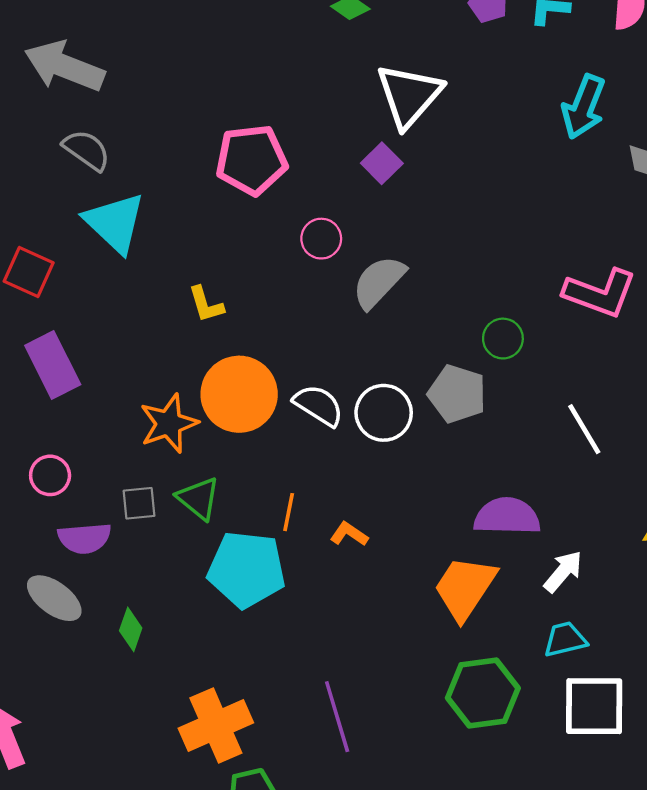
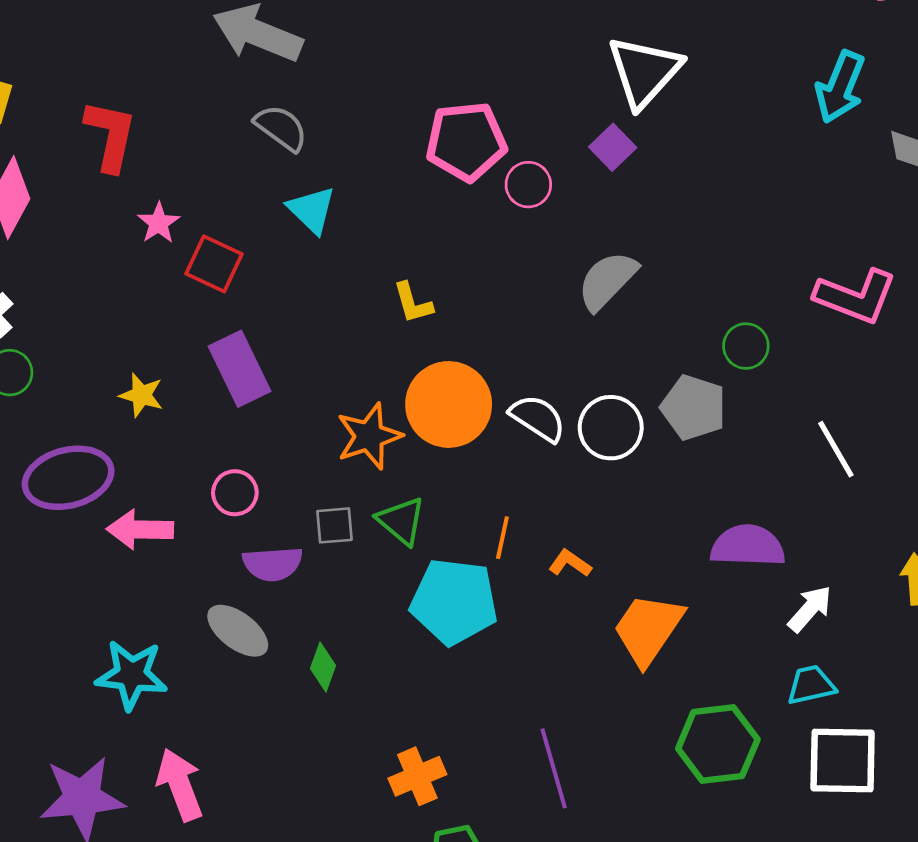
cyan triangle: (115, 223) -> (312, 210), size x0.7
pink circle: (321, 239) -> (528, 185), moved
orange trapezoid: (465, 588) -> (648, 629), moved
orange cross: (216, 725) -> (417, 776), size x0.7

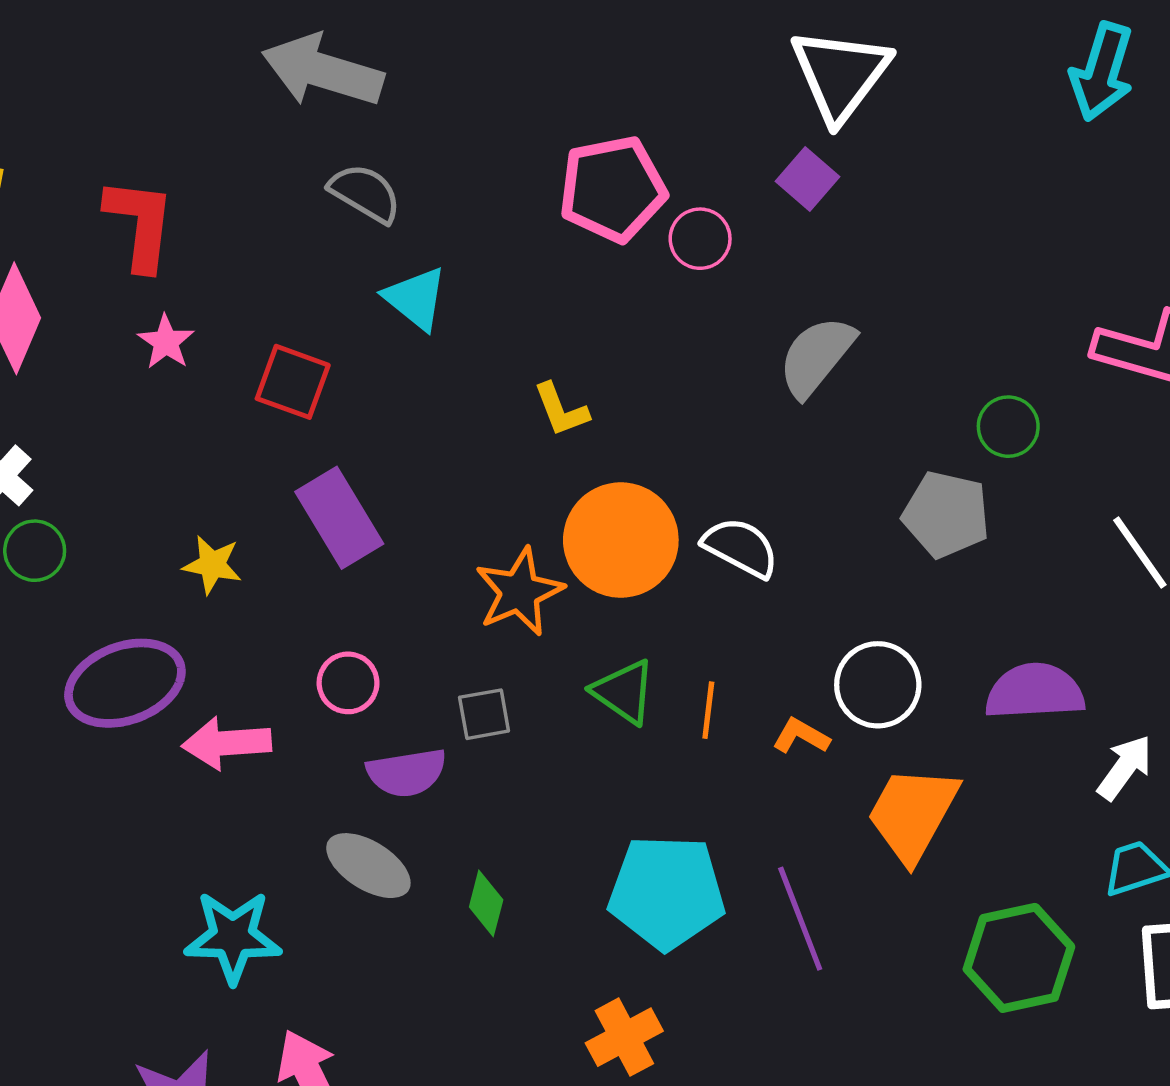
pink star: (159, 223) -> (166, 342), moved
white circle: (611, 428) -> (878, 685), moved
green triangle: (401, 521) -> (624, 692), moved
cyan pentagon: (454, 601) -> (667, 892), moved
purple line: (554, 768) -> (800, 919), moved

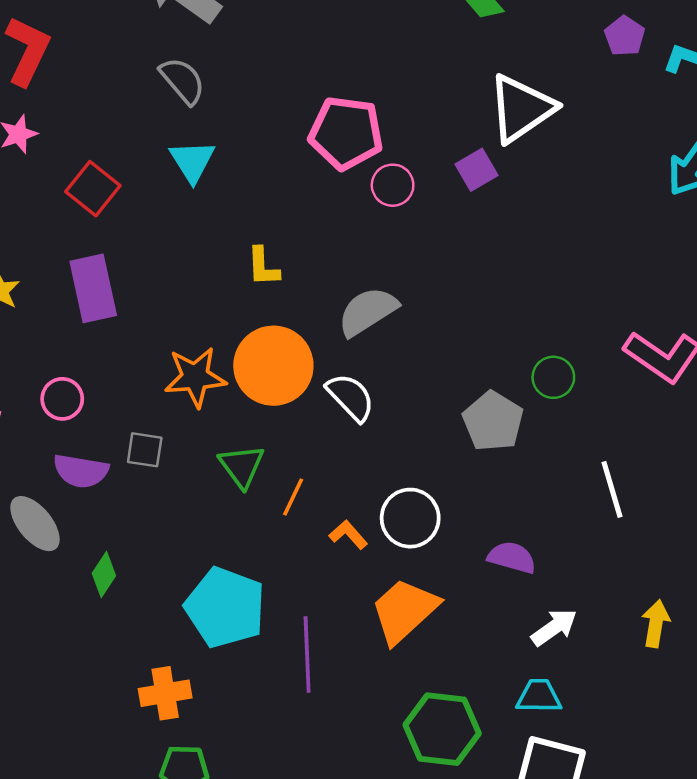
gray semicircle: (816, 356) -> (368, 311), moved
purple semicircle: (1035, 692) -> (512, 557), size x0.7

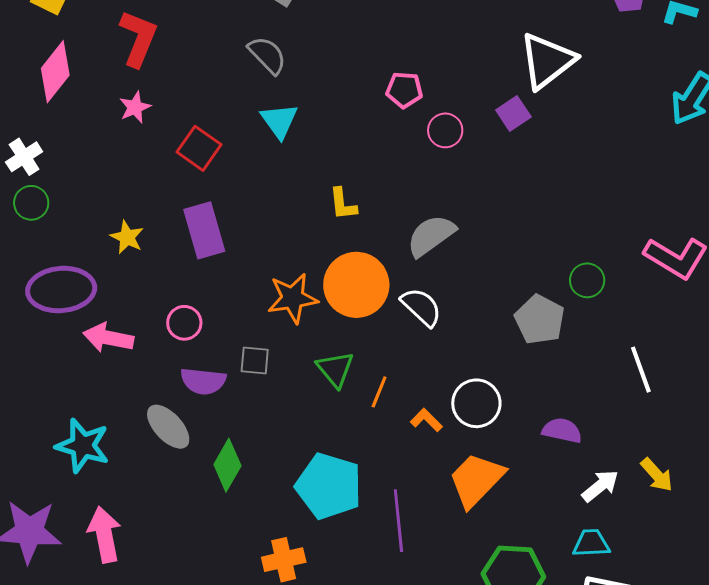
pink pentagon: (346, 133) -> (404, 90), size x0.6
green diamond: (104, 575) -> (227, 465), size x1.4
yellow arrow: (656, 624) -> (657, 475), moved, turned 132

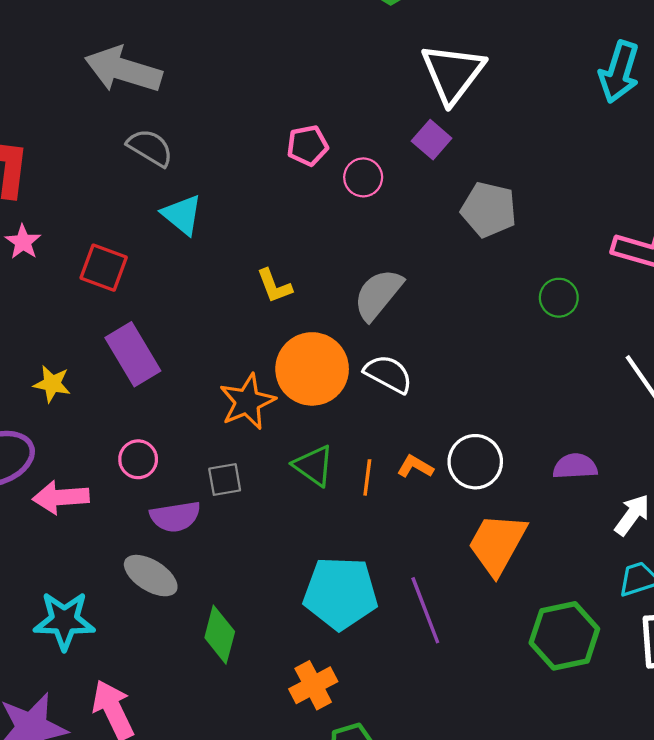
gray pentagon: (540, 320) -> (489, 210), moved
orange L-shape: (426, 420) -> (415, 467), moved
green diamond: (227, 465) -> (220, 635), moved

